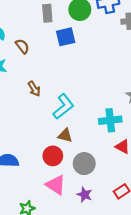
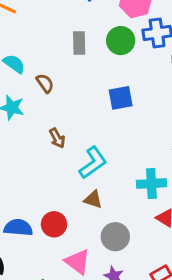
blue square: (66, 37) -> (121, 98), moved
red circle: (53, 156) -> (54, 224), moved

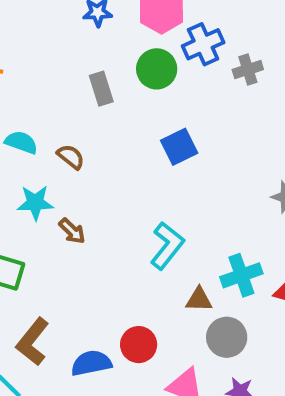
brown arrow: (57, 138) -> (72, 231), moved
cyan cross: (151, 184) -> (241, 275), moved
brown triangle: (93, 199) -> (199, 299), moved

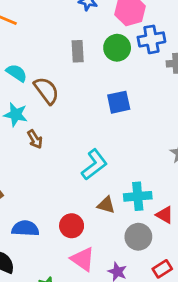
brown semicircle: (71, 157) -> (46, 91), size x1.5
gray circle: (227, 337) -> (138, 237), moved
red circle: (139, 345) -> (72, 226), moved

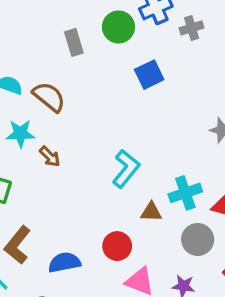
blue square: (119, 102) -> (149, 75), moved

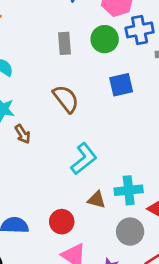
brown semicircle: (49, 97) -> (66, 99), moved

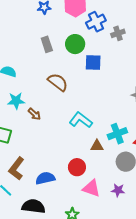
green circle: (105, 39) -> (75, 44), moved
blue square: (121, 85) -> (93, 62), turned 30
cyan L-shape: (84, 159) -> (81, 120), turned -90

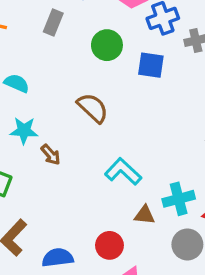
gray rectangle: (47, 44) -> (53, 23), moved, turned 35
green circle: (75, 44) -> (107, 45), moved
blue square: (93, 62) -> (151, 65), moved

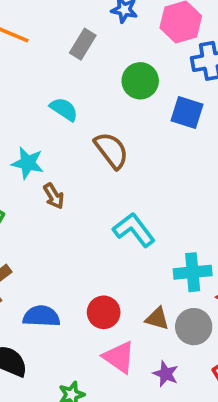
cyan semicircle: (17, 83) -> (64, 109), moved
brown triangle: (144, 215) -> (157, 319), moved

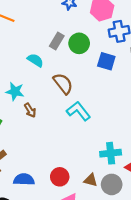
gray rectangle: (83, 44) -> (57, 41), moved
cyan L-shape: (134, 230) -> (78, 111), moved

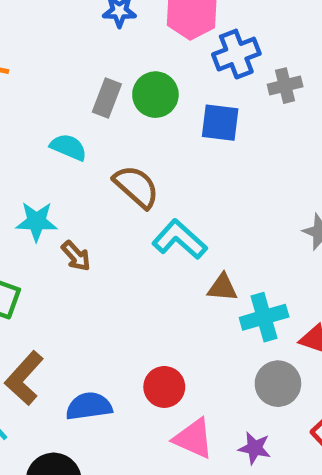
brown triangle: (91, 180) -> (222, 288), moved

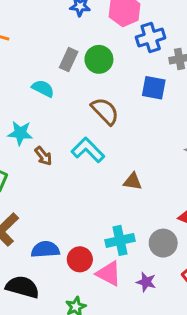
blue square: (220, 123) -> (154, 88), moved
brown semicircle: (136, 187) -> (105, 111), moved
cyan L-shape: (180, 239) -> (88, 150), moved
cyan cross: (264, 317) -> (120, 240), moved
red circle: (164, 387) -> (80, 259), moved

